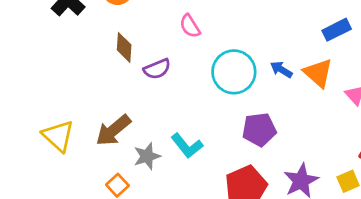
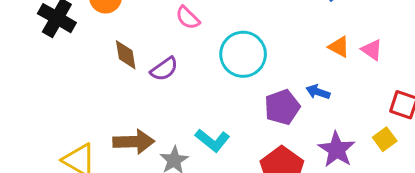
blue arrow: (281, 70) -> (318, 92), moved
orange triangle: (318, 73) -> (339, 47), moved, size x0.7
brown arrow: (113, 130) -> (134, 142), turned -129

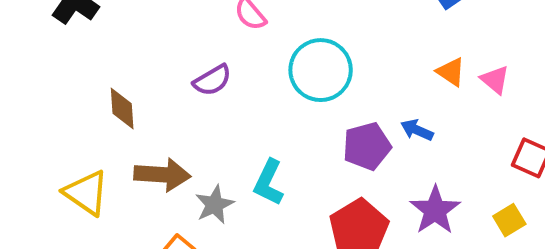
brown diamond: (126, 55) -> (122, 109), moved
yellow square: (385, 139) -> (509, 220), moved
cyan L-shape: (212, 140) -> (269, 182), turned 72

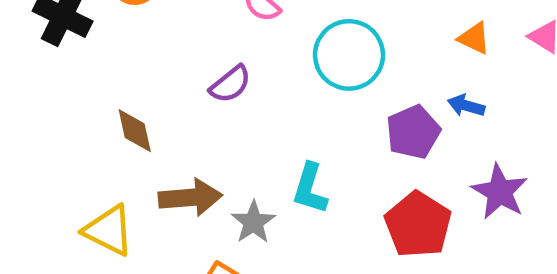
orange triangle: (451, 72) -> (474, 38), moved

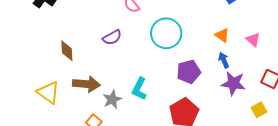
blue arrow: (466, 106) -> (224, 60), moved, turned 42
purple star: (500, 192) -> (233, 83), moved, turned -30

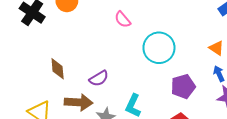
purple semicircle: (112, 37) -> (99, 78), moved

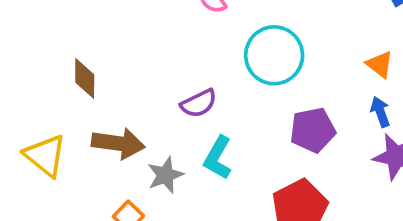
purple semicircle: (99, 78) -> (199, 103), moved

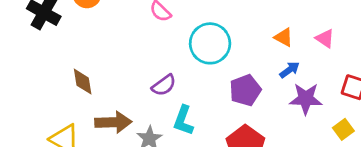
blue arrow: (380, 112) -> (290, 70), turned 84

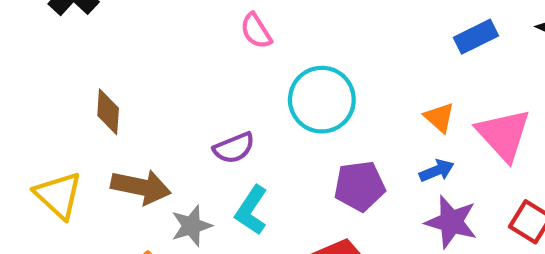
pink triangle: (325, 38) -> (504, 135), size x1.8

